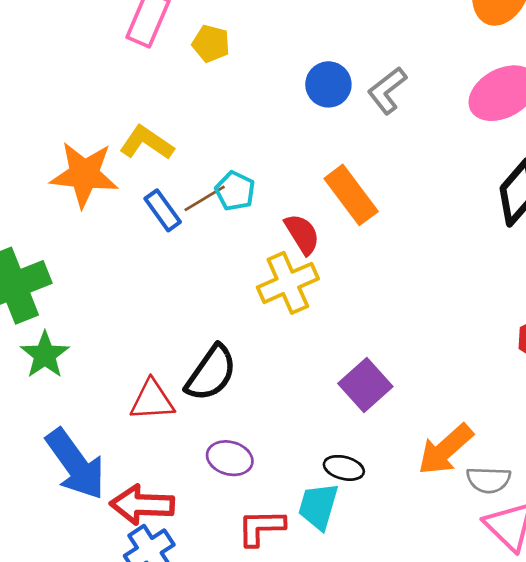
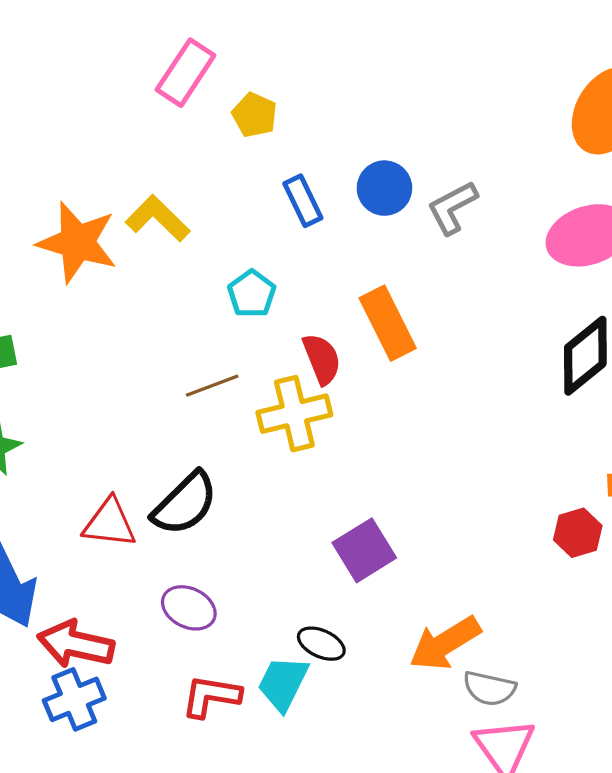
brown line: (205, 198) -> (212, 386), moved
blue rectangle: (163, 210) -> (303, 201), moved

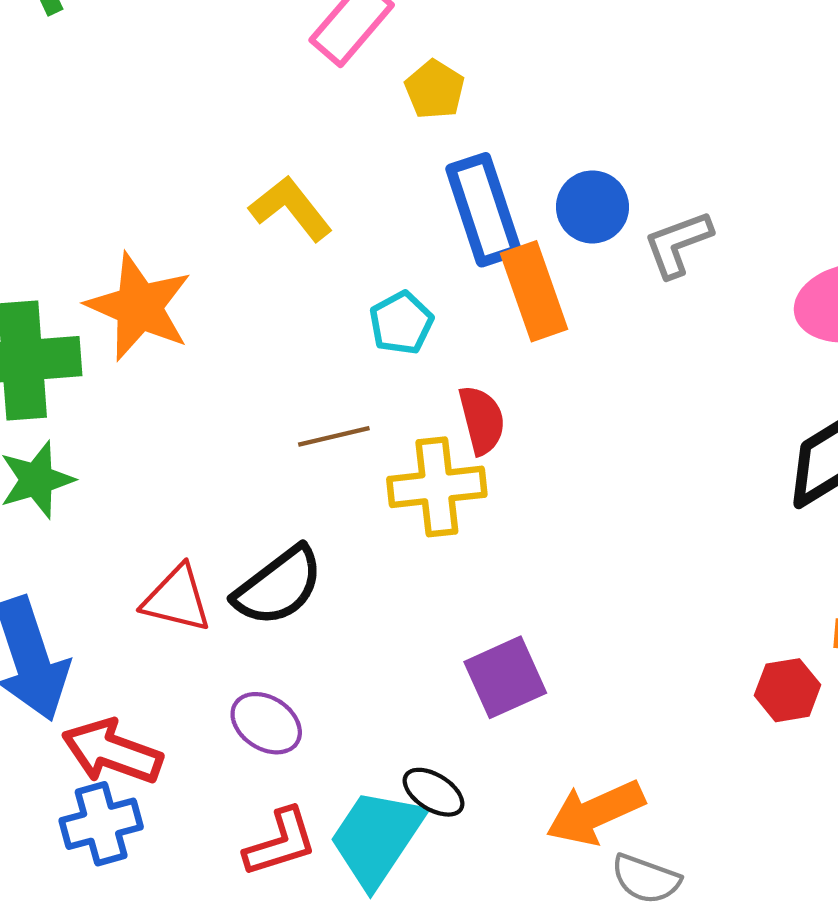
blue rectangle: (303, 201) -> (484, 210), size x1.6
orange star: (77, 242) -> (139, 307), moved
orange rectangle: (388, 323) -> (534, 291), moved
cyan trapezoid: (283, 683) -> (377, 838), size x1.4
red L-shape: (211, 696) -> (280, 843), turned 146

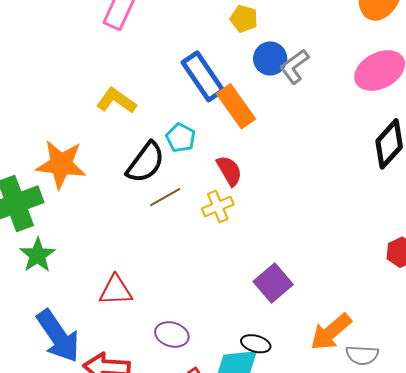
yellow pentagon: (435, 90) -> (244, 19), moved
blue circle: (592, 207) -> (270, 59), moved
yellow cross: (437, 487) -> (218, 206), size x0.7
black semicircle: (278, 586) -> (146, 162), moved

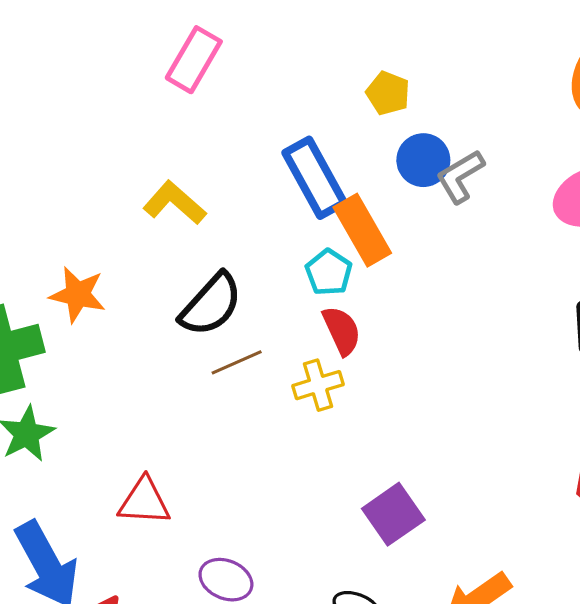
cyan pentagon: (181, 138) -> (329, 272), moved
orange star: (61, 164) -> (78, 295), size x0.7

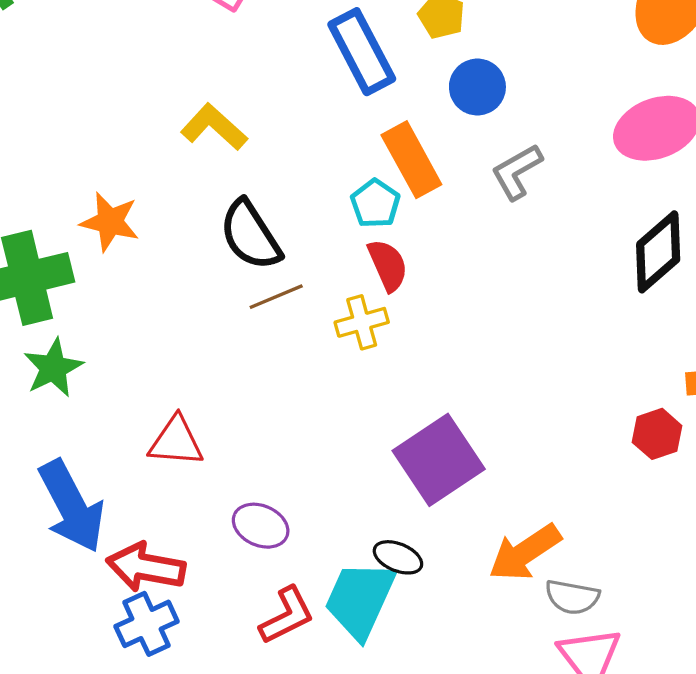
gray L-shape: (460, 176) -> (517, 172), moved
blue rectangle: (315, 178) -> (362, 52), moved
black semicircle: (211, 305) -> (250, 235), turned 104
purple square: (393, 514) -> (439, 460), size x1.4

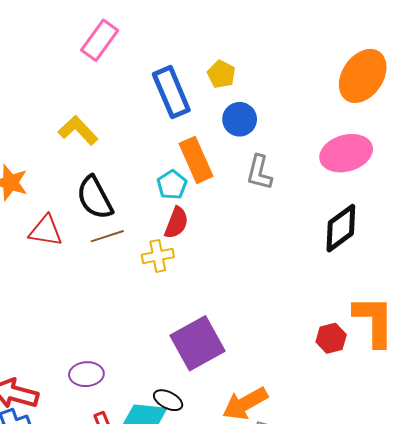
gray L-shape: (517, 172) -> (259, 173), turned -51
red semicircle: (388, 265) -> (176, 223), turned 40
red triangle: (176, 441) -> (46, 231), moved
purple ellipse: (261, 526) -> (86, 374), turned -32

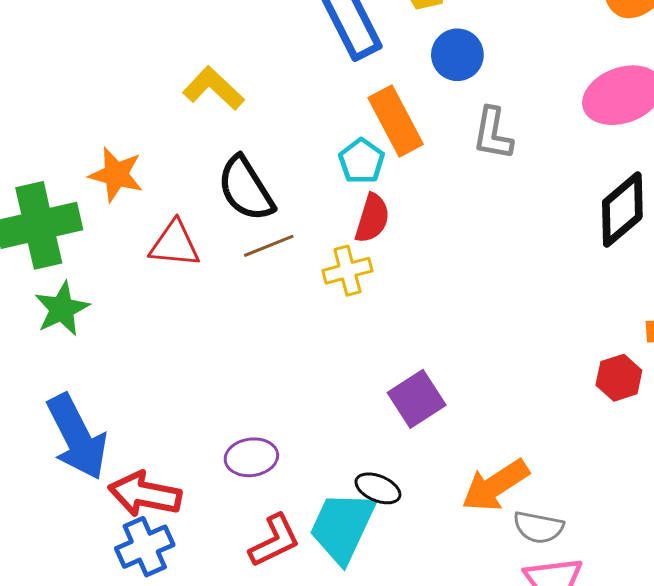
purple square: (197, 343) -> (417, 399), size x0.7

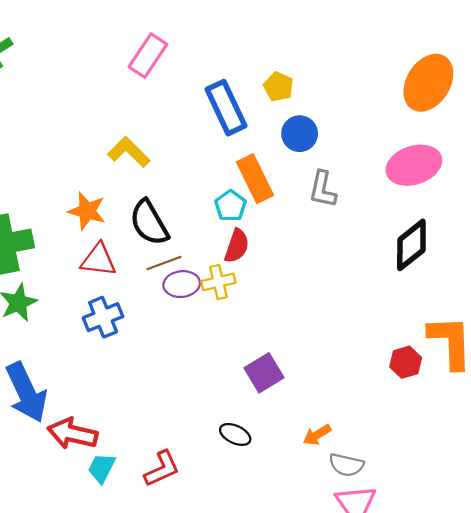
orange star: (116, 175) -> (87, 211), moved
purple ellipse: (251, 457) -> (182, 284), moved
orange arrow: (495, 486) -> (317, 435), size x0.6
cyan trapezoid: (342, 527) -> (102, 468), moved, size x0.6
blue cross: (145, 547) -> (103, 317), moved

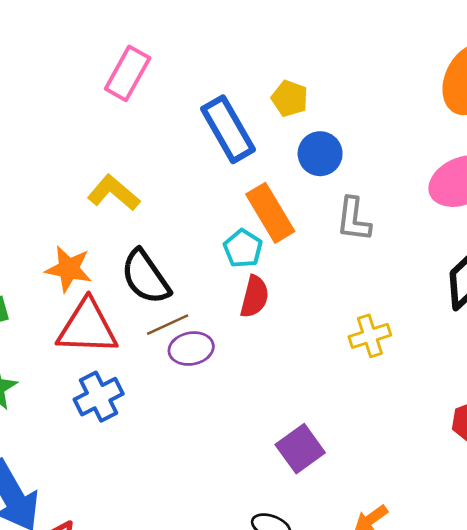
red triangle: (98, 260) -> (87, 327), size x1.4
yellow cross: (218, 282) -> (370, 336), moved

